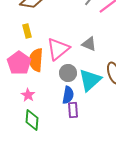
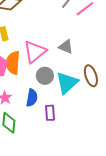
blue semicircle: (68, 95) -> (32, 98), moved

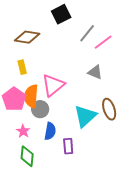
gray triangle: (66, 47) -> (95, 72), moved
gray circle: (45, 76) -> (40, 109), moved

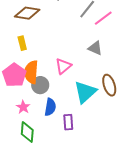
pink triangle: (53, 85) -> (63, 66), moved, size x0.7

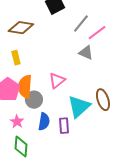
gray triangle: (95, 48) -> (86, 53), moved
purple rectangle: (68, 122) -> (64, 126), moved

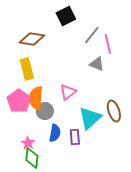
pink line: (97, 33) -> (108, 44), turned -66
yellow rectangle: (16, 58) -> (27, 69), size x1.5
pink star: (17, 122) -> (28, 143), moved

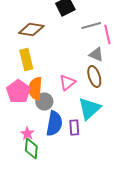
gray line: (92, 35) -> (91, 26), turned 36
brown ellipse: (114, 111) -> (94, 76), moved
blue semicircle: (55, 133) -> (54, 124), size x1.4

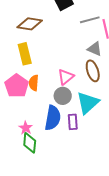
orange semicircle: (35, 88) -> (34, 83), size x0.7
gray circle: (44, 102) -> (63, 96), moved

